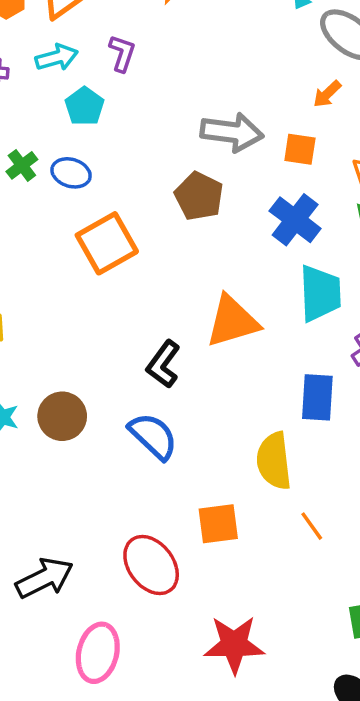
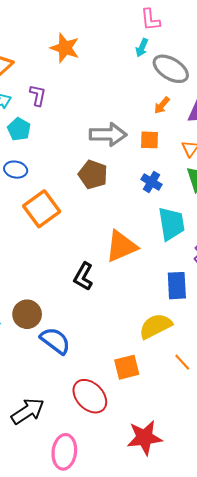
blue cross: (295, 220) -> (151, 182), size x0.7
blue semicircle: (153, 436) -> (55, 341), moved
yellow semicircle: (274, 461) -> (155, 326), turned 76

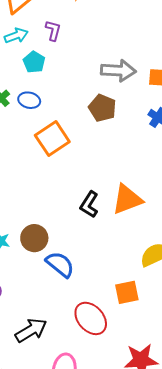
orange triangle: (121, 246) -> (127, 199), moved

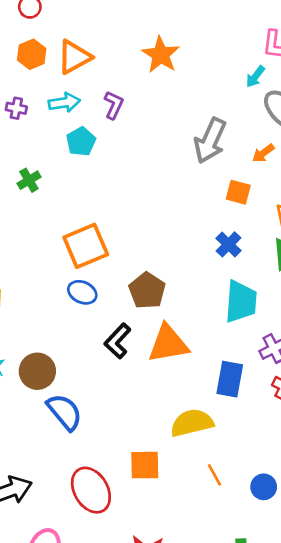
gray arrow: (118, 71) -> (210, 141), moved, turned 100
blue ellipse: (29, 100) -> (82, 292), moved
brown pentagon: (102, 108) -> (147, 291), moved

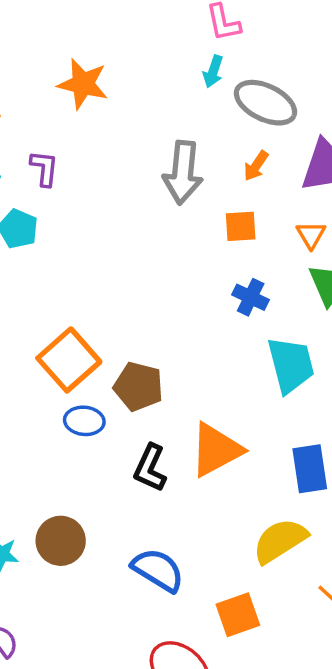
brown pentagon: (147, 291) -> (138, 387), moved
blue semicircle: (64, 412) -> (158, 570), moved

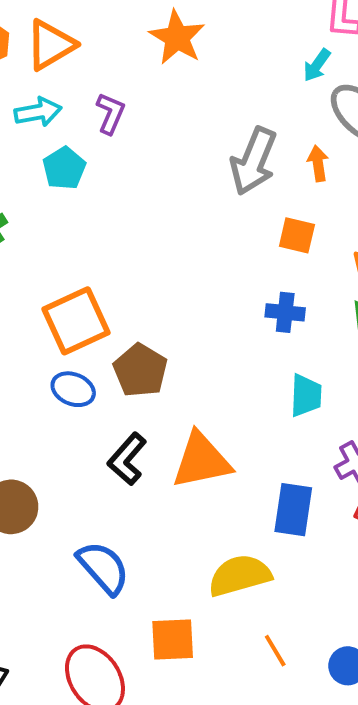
orange arrow: (256, 166) -> (318, 163), moved, turned 120
blue cross: (251, 297) -> (285, 312), turned -36
cyan trapezoid: (291, 365) -> (306, 395), size x0.7

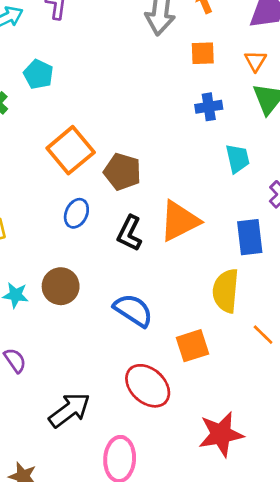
cyan pentagon: (64, 168) -> (38, 74), moved
blue ellipse: (73, 389) -> (76, 213), moved, turned -72
yellow semicircle: (240, 575) -> (226, 291), turned -54

